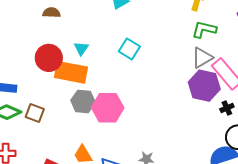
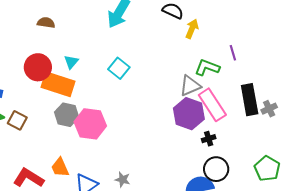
green L-shape: (204, 29) -> (207, 68), moved

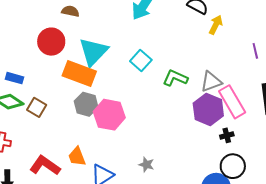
cyan triangle: (71, 62) -> (93, 52), size x2.0
red circle: (38, 67) -> (51, 42), moved
green L-shape: (207, 68) -> (175, 78), moved
gray star: (123, 180) -> (146, 165), moved

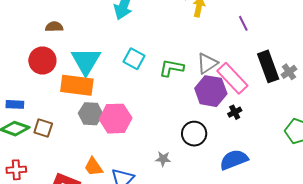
black circle: (233, 166) -> (194, 134), moved

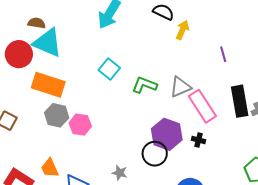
cyan triangle: (86, 61) -> (48, 43), moved, turned -48
purple hexagon: (211, 91) -> (167, 134), moved
black cross: (235, 112) -> (199, 140), turned 32
pink hexagon: (116, 119) -> (80, 125), size x0.7

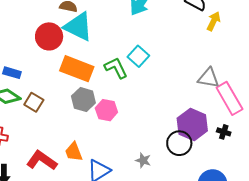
green L-shape: (144, 85) -> (116, 68), moved, turned 40
gray triangle: (180, 87) -> (208, 78), turned 30

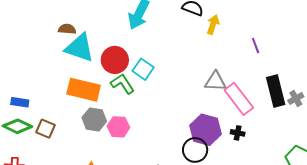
red circle: (49, 36) -> (115, 60), moved

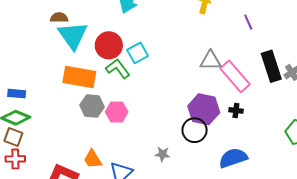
cyan triangle: (80, 48) -> (73, 35), turned 40
cyan square: (143, 69) -> (138, 53), turned 30
brown square: (45, 129) -> (13, 137), moved

